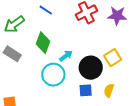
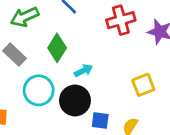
black circle: (91, 68) -> (75, 100), moved
cyan circle: (53, 75) -> (39, 90), moved

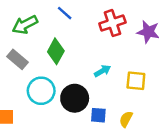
cyan arrow: (83, 71) -> (102, 71), moved
yellow square: (143, 85) -> (136, 81), turned 30

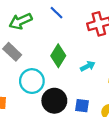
green diamond: (56, 51) -> (58, 56), moved
black circle: (75, 98) -> (54, 101), moved

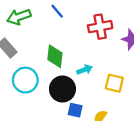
green diamond: (58, 56) -> (55, 56), turned -30
black circle: (54, 101) -> (62, 89), moved

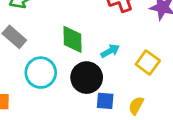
yellow square: (114, 83) -> (148, 62), turned 30

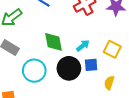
blue square: (105, 101) -> (91, 65), moved

